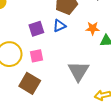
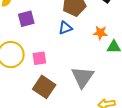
purple square: (36, 29) -> (26, 19), moved
brown square: (30, 83) -> (44, 87), moved

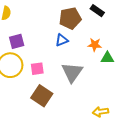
purple square: (26, 19) -> (17, 41), moved
gray triangle: (83, 77) -> (72, 72), moved

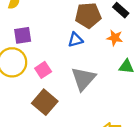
orange star: (95, 45) -> (115, 38), moved
pink square: (37, 69) -> (43, 70), turned -32

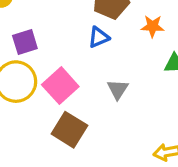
pink square: (43, 70) -> (60, 86), size x1.5
gray triangle: (83, 79) -> (118, 89), size x0.6

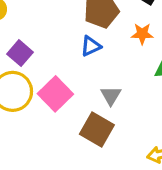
purple square: (25, 42) -> (20, 53), turned -30
brown square: (69, 130) -> (97, 130), moved

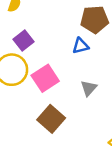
brown square: (97, 130) -> (51, 119), moved

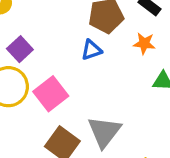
gray triangle: (89, 88) -> (104, 132), moved, size x1.6

